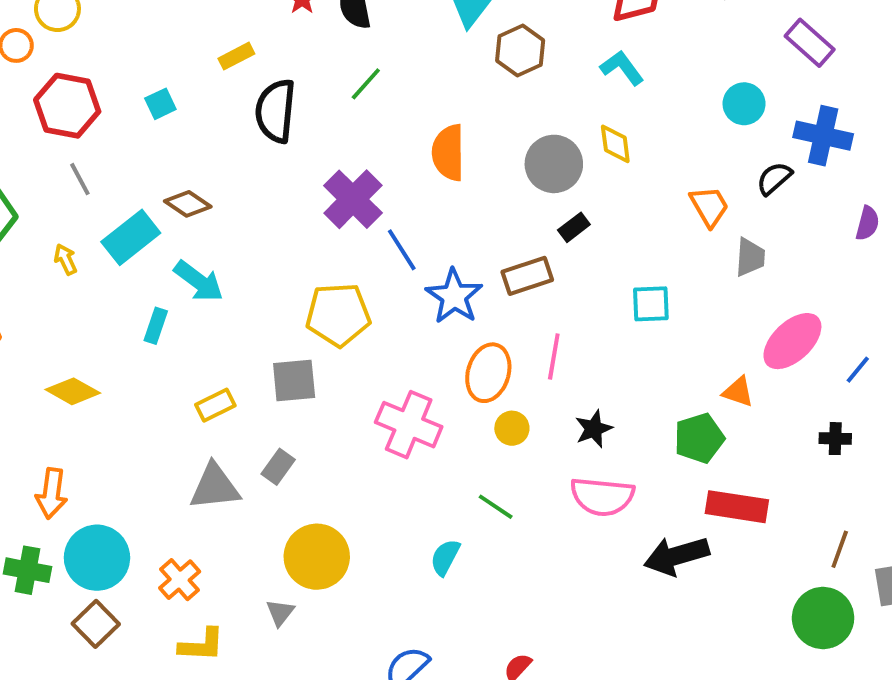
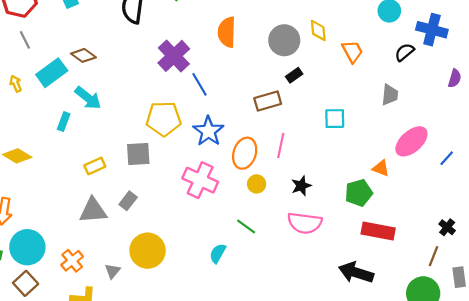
orange trapezoid: (709, 206) -> (352, 51), moved
blue star: (454, 296) -> (208, 131), moved
black cross: (835, 439) -> (447, 227), moved, turned 35
black arrow: (677, 556) -> (356, 273), moved, turned 32
gray triangle: (280, 613) -> (113, 271), moved

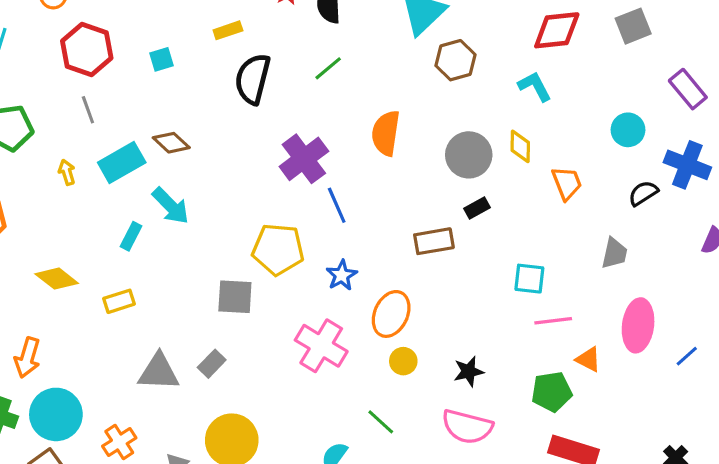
blue star: (208, 131) -> (342, 275), size x0.7
pink ellipse: (411, 141) -> (638, 325), turned -48
pink line: (281, 146) -> (553, 321), moved, turned 65
yellow rectangle: (95, 166) -> (119, 301), moved

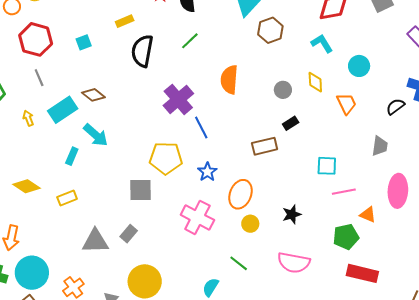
cyan circle: (628, 130) -> (359, 66), moved
gray circle: (469, 155) -> (283, 90), size x0.6
black star: (469, 371) -> (292, 214), moved

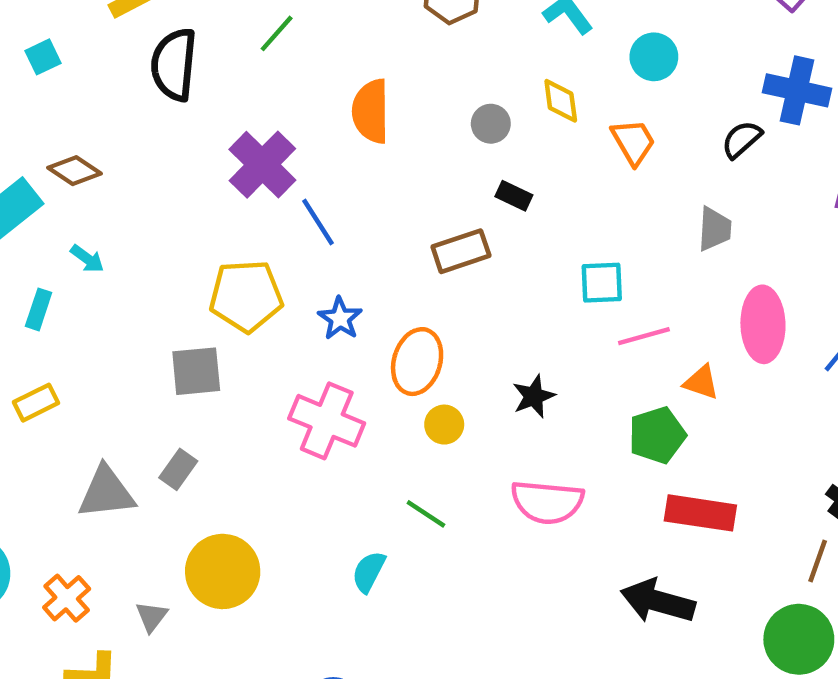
black rectangle: (291, 123) -> (514, 196), turned 63
cyan arrow: (96, 135) -> (87, 259), size x0.6

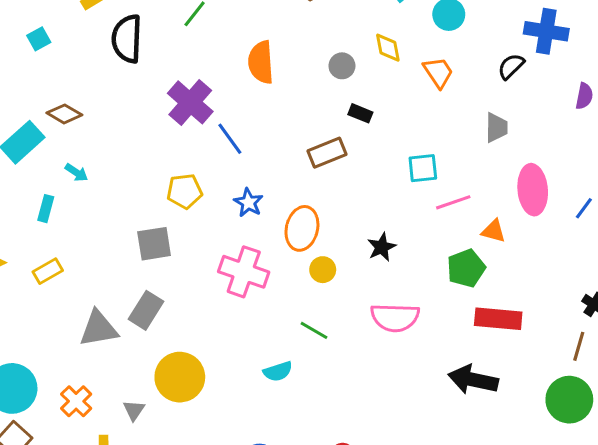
yellow pentagon: (246, 296) -> (185, 191), size x0.7
gray rectangle: (178, 469) -> (146, 310), size x1.4
cyan semicircle: (369, 572) -> (278, 371), turned -132

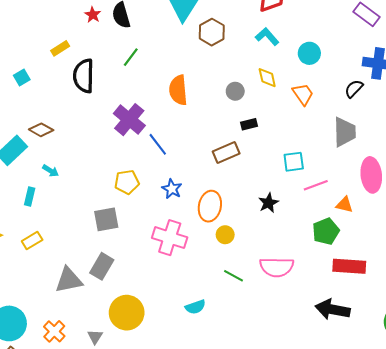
black rectangle: (360, 113) -> (249, 124), turned -35
gray trapezoid: (496, 128) -> (345, 132), size x1.4
black star: (382, 247) -> (268, 203), moved
green line: (314, 330) -> (234, 276), moved

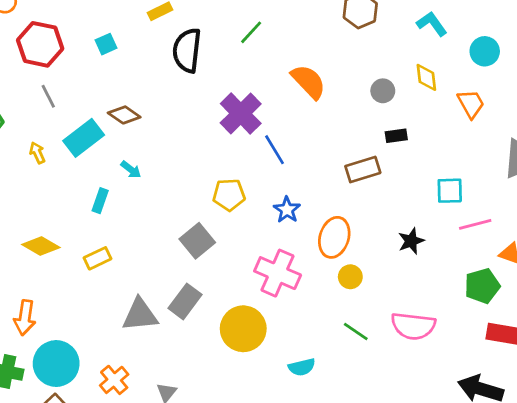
orange semicircle: (178, 90) -> (309, 82), turned 136
gray square: (106, 219) -> (197, 241), turned -35
yellow circle: (127, 313) -> (243, 329), moved

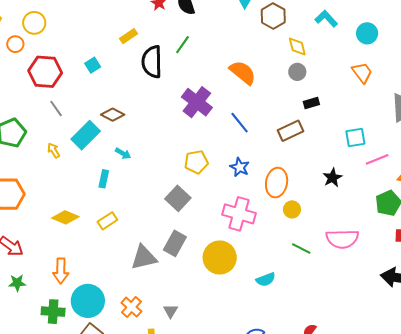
green line: (251, 32) -> (183, 45), moved
yellow diamond: (426, 77) -> (297, 47), moved
blue line: (275, 150) -> (240, 123), moved

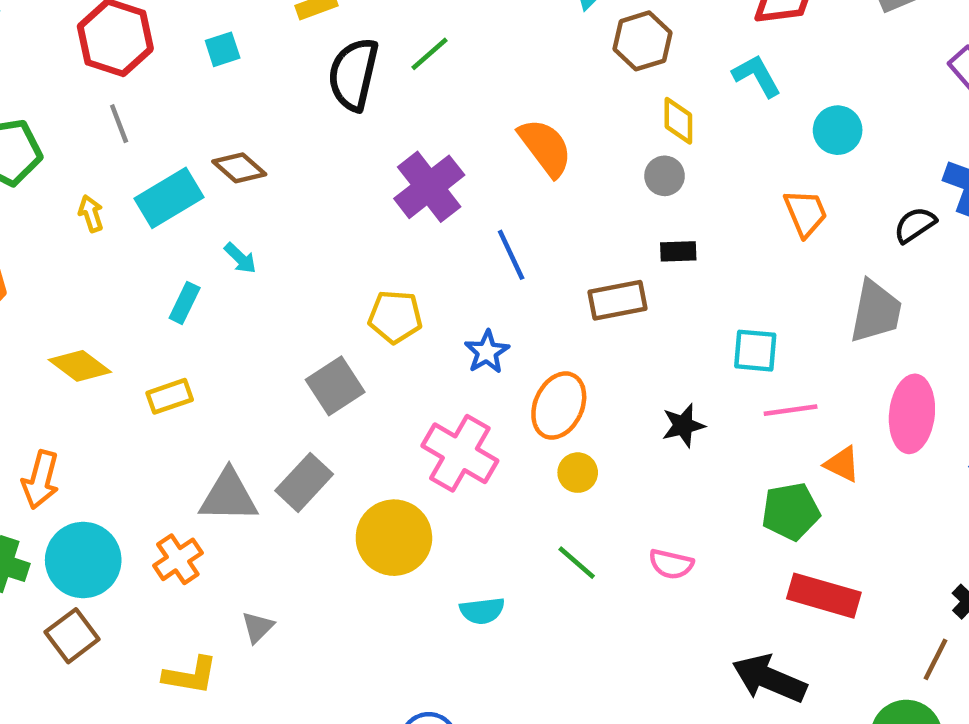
pink semicircle: (342, 239) -> (671, 564), size x0.6
orange cross: (131, 307) -> (178, 559), moved

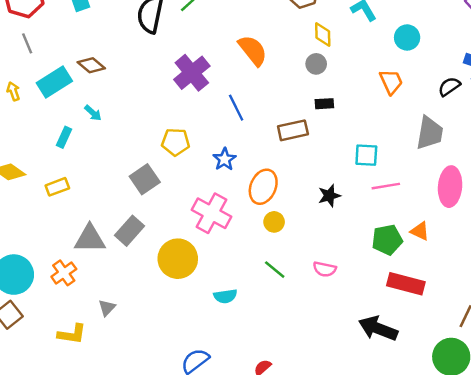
orange triangle: (842, 464) -> (420, 231), moved

